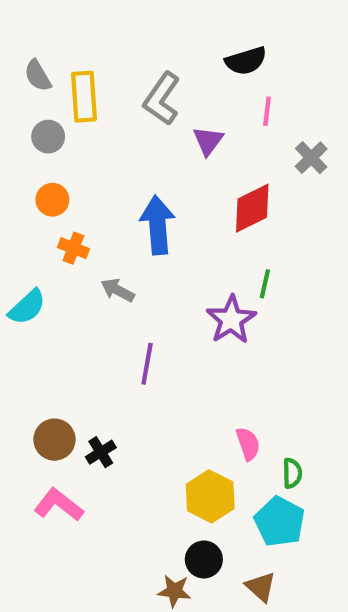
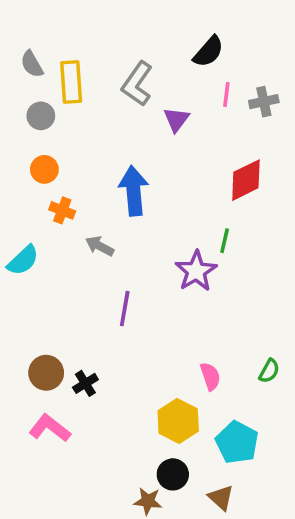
black semicircle: (246, 61) -> (208, 52), turned -32
gray cross: (311, 158) -> (264, 102), moved, turned 32
red diamond: (252, 208) -> (246, 180), moved
green semicircle: (292, 473) -> (269, 371), moved, turned 30

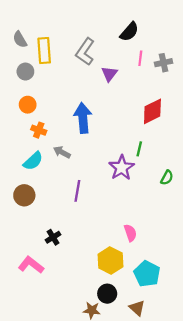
cyan semicircle: (23, 260) -> (33, 161), moved
green semicircle: (269, 371) -> (167, 178), moved
brown circle: (46, 373) -> (24, 195), moved

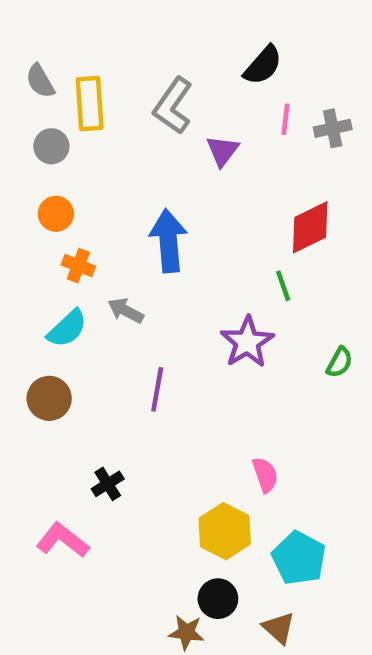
green line: (139, 149) -> (283, 286), moved, turned -32

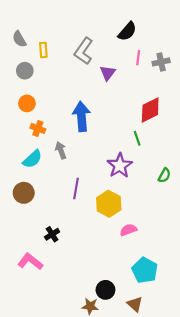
yellow rectangle: (90, 104) -> (43, 50), size x0.6
gray arrow: (126, 311) -> (61, 150), turned 42
pink semicircle: (265, 475) -> (128, 230), turned -91
yellow hexagon: (225, 531) -> (109, 204), moved

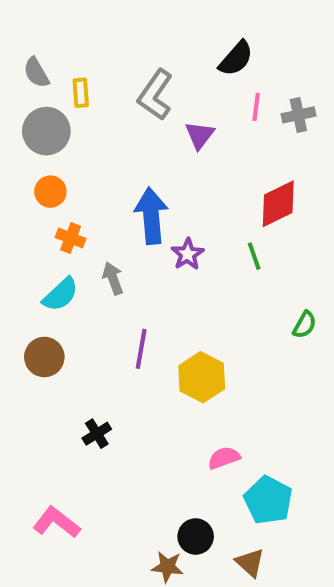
gray circle: (25, 71) -> (46, 131), size x1.5
purple star: (120, 166) -> (188, 254), moved, size x0.7
pink semicircle: (128, 230) -> (224, 458), moved
pink L-shape: (30, 262) -> (56, 522), moved

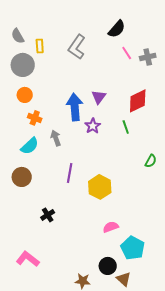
pink line: (256, 107) -> (127, 53), turned -40
purple triangle: (200, 135) -> (99, 97), moved
black circle: (196, 537) -> (108, 266), moved

